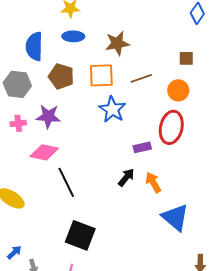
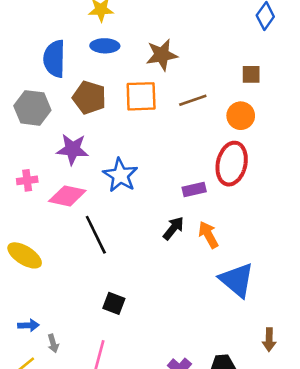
blue star: (112, 109) -> (120, 175), moved
pink cross: (18, 123) -> (27, 180), moved
black square: (80, 235) -> (114, 303), size x0.6
blue arrow: (14, 252) -> (28, 325), turned 42

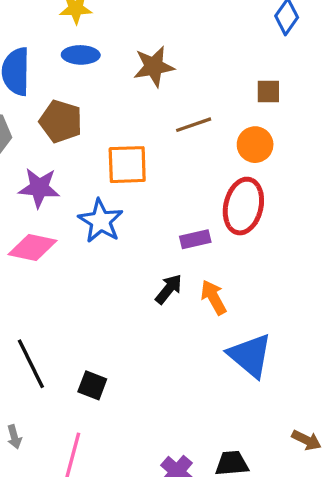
orange square: (141, 96) -> (127, 165), moved
black line: (96, 235) -> (31, 364), moved
brown arrow: (269, 340) -> (307, 440), moved, turned -65

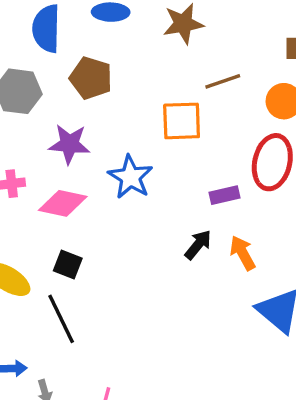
orange square: (127, 165) -> (182, 121), moved
black square: (92, 385) -> (68, 264), moved

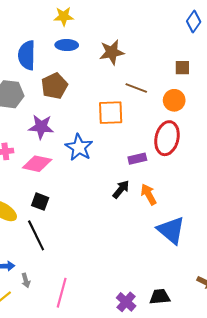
brown pentagon: (91, 78) -> (54, 86), turned 30
brown line: (223, 81) -> (136, 88), turned 40

